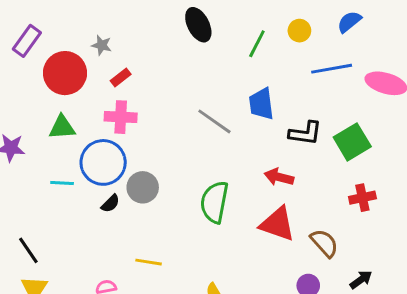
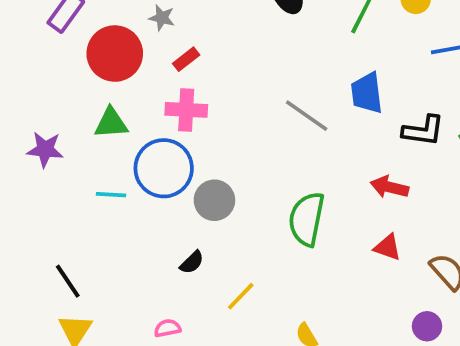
black semicircle: (110, 203) -> (192, 262), moved
red triangle: (277, 224) -> (388, 247), size x0.6
yellow line: (149, 262) -> (241, 296), moved, turned -55

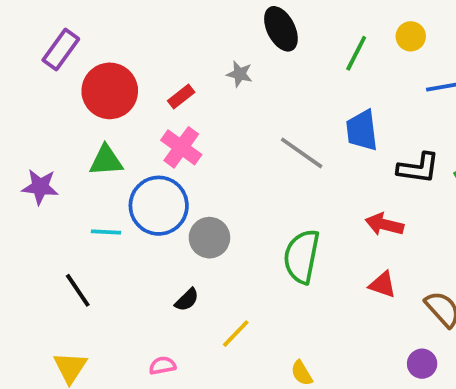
gray star: (162, 18) -> (240, 74), moved
pink cross: (186, 110) -> (181, 147), turned 33
black line: (68, 281) -> (78, 290), moved

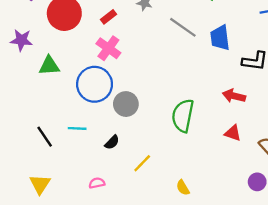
gray line: (302, 153) -> (183, 27), moved
green triangle: (106, 161) -> (49, 66), moved
purple star: (40, 187) -> (21, 40), moved
cyan line: (106, 232) -> (77, 128), moved

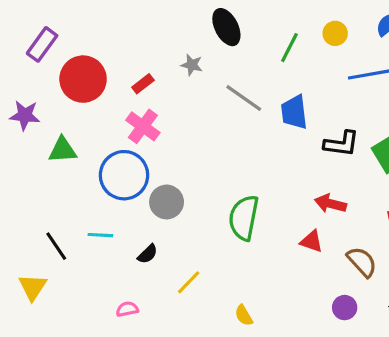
red arrow: (234, 96) -> (330, 204), moved
yellow triangle: (40, 184) -> (33, 287), moved

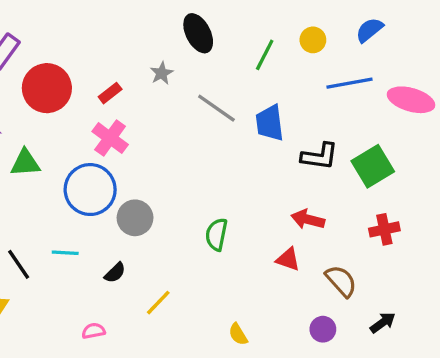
gray star: (192, 65) -> (162, 73), turned 30
green semicircle: (244, 218) -> (216, 234), size x0.7
yellow semicircle: (244, 315) -> (238, 334), moved

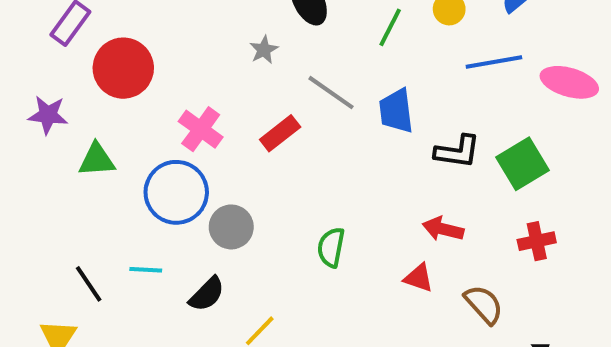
red rectangle: (110, 93) -> (280, 133), moved, size x1.4
black semicircle: (115, 273) -> (207, 294), size x1.4

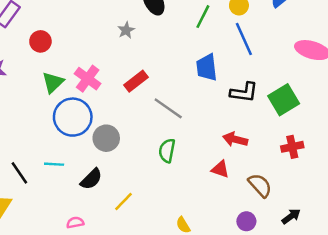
blue line: (494, 62) -> (244, 39), moved, turned 76
red circle: (123, 68) -> (40, 41), size x0.6
gray line: (331, 93) -> (168, 108), moved
green triangle: (97, 160) -> (53, 82), moved, turned -40

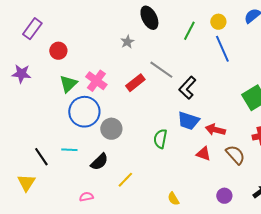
blue trapezoid: (207, 67) -> (188, 121), moved, turned -65
black L-shape: (244, 92) -> (187, 88), moved, turned 125
gray line: (168, 108) -> (161, 70), moved
brown semicircle: (260, 185) -> (235, 155), moved

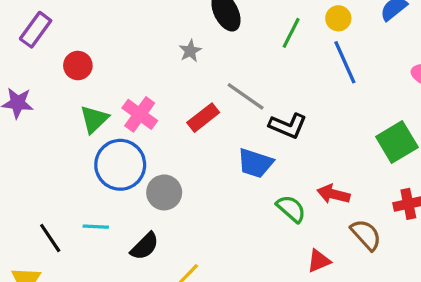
black L-shape: (187, 88) -> (288, 126), turned -110
blue trapezoid: (188, 121) -> (255, 163), moved
green semicircle: (160, 139) -> (291, 209), moved, turned 120
red triangle: (203, 154) -> (319, 261), moved, turned -42

